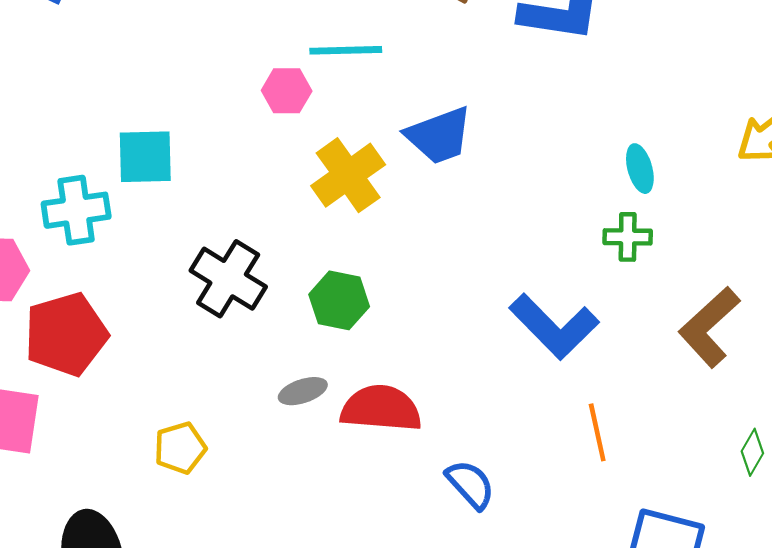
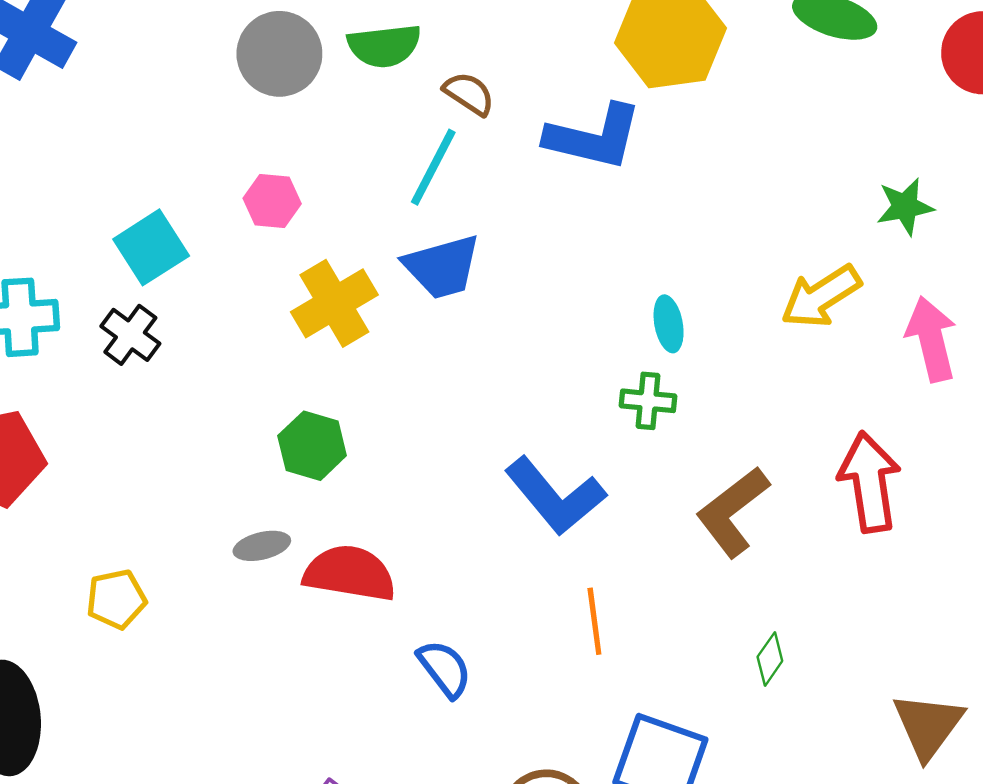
cyan line: (346, 50) -> (433, 167), moved, turned -66
cyan square: (145, 157) -> (151, 247), moved, turned -36
black cross: (228, 279) -> (130, 335), moved, size x0.7

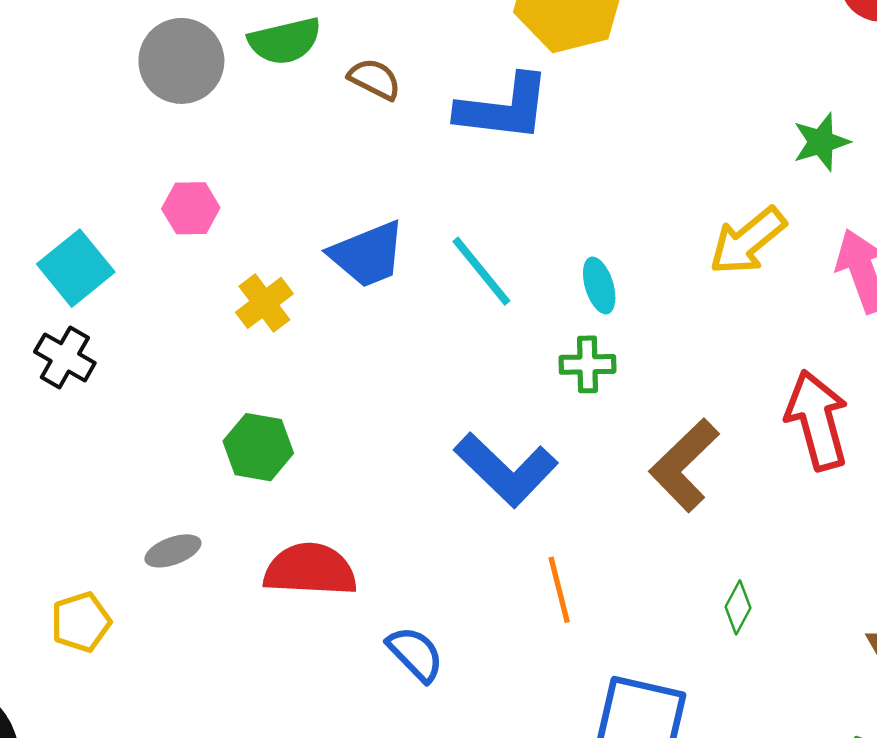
cyan line: (433, 167) -> (481, 271), moved, turned -60
yellow cross: (334, 303) -> (264, 303), size x0.7
gray ellipse: (262, 546) -> (173, 551), moved

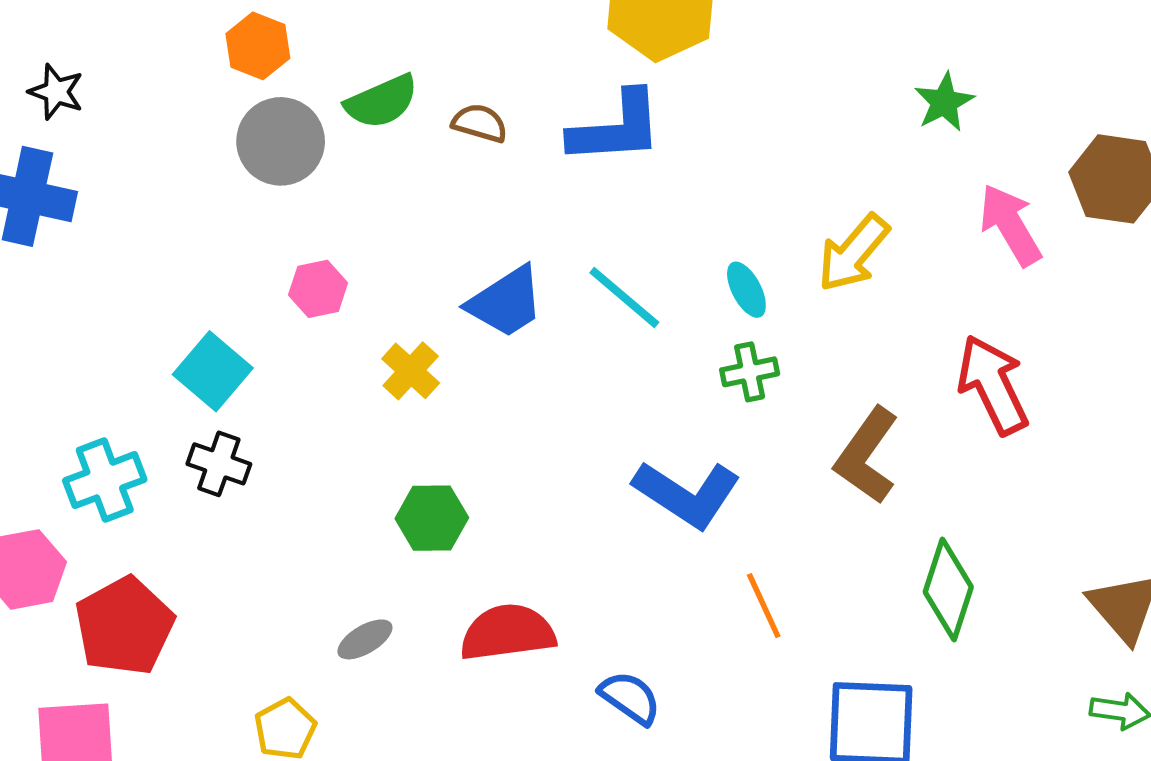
yellow arrow: (748, 241) -> (853, 253), moved
green diamond: (738, 607) -> (948, 589), size x1.8

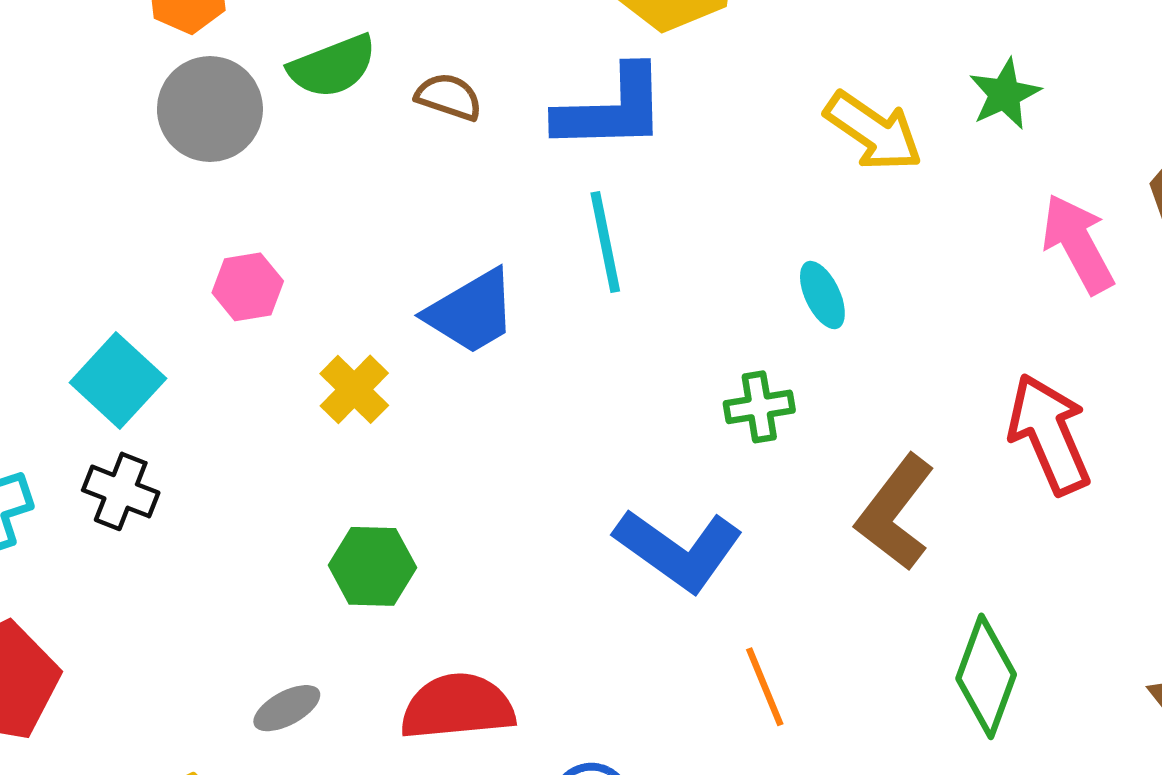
yellow arrow: (853, 253) -> (873, 131), moved, turned -98
cyan ellipse: (746, 290) -> (822, 295), moved
cyan line: (624, 297) -> (605, 242), moved, turned 36

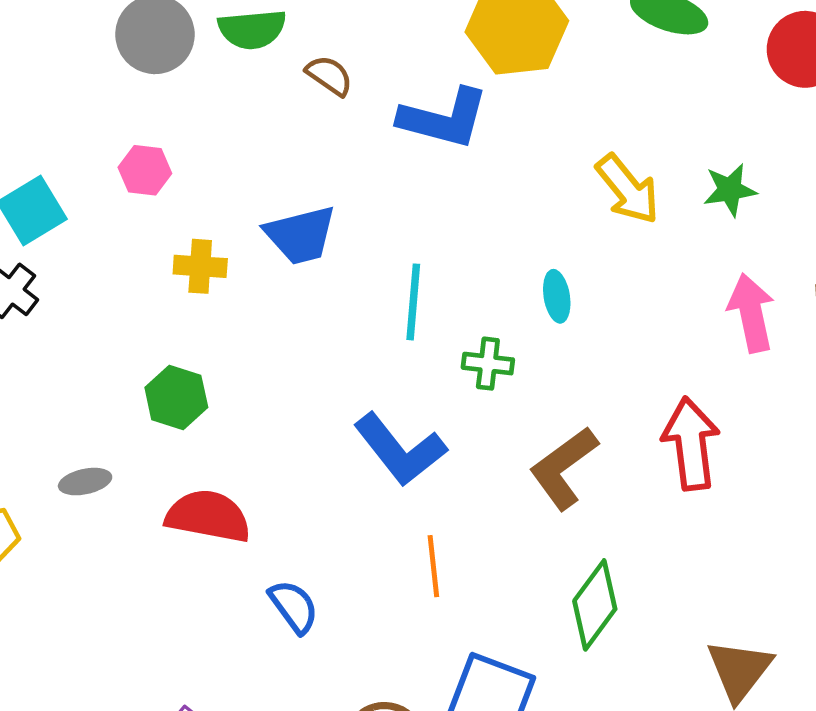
cyan line: (605, 242) -> (413, 302), moved
yellow cross: (354, 389) -> (200, 266), turned 33

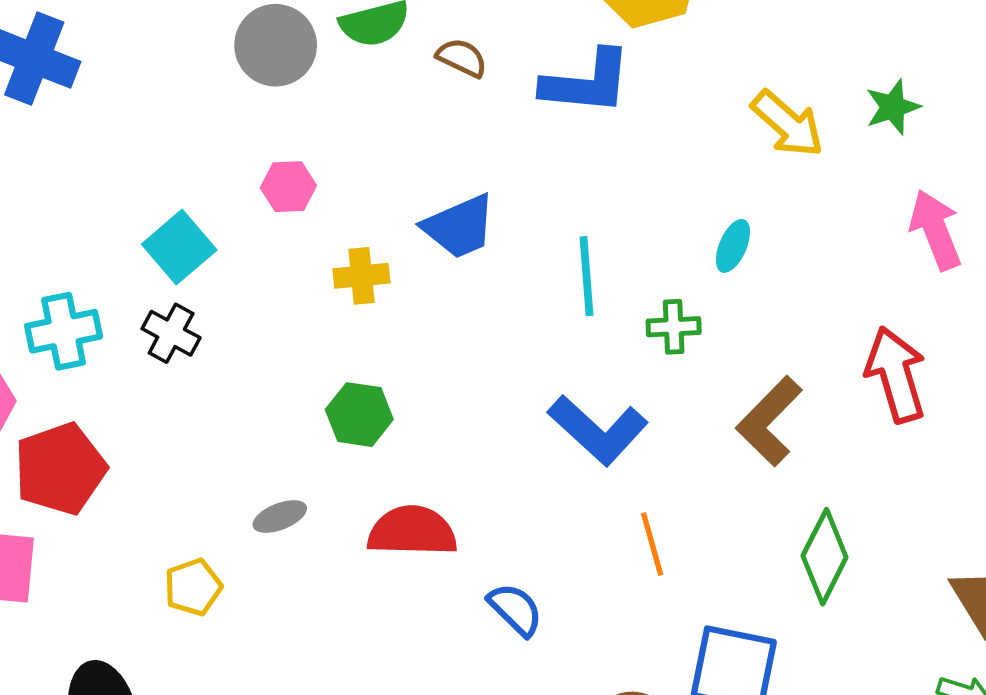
cyan ellipse: (557, 296) -> (733, 246), turned 42

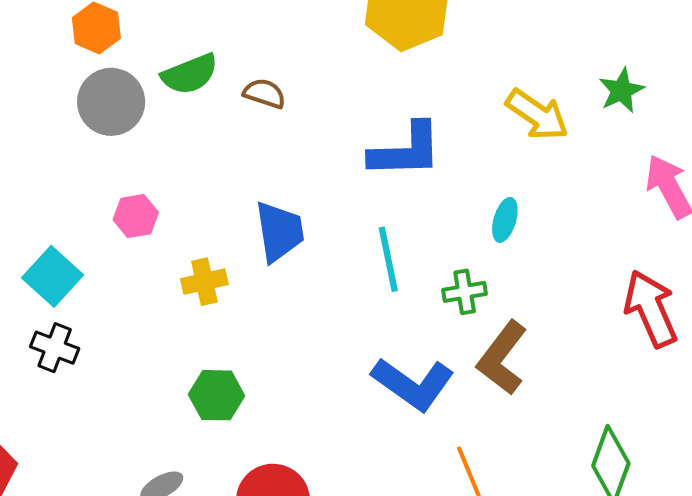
blue L-shape: (587, 82) -> (406, 151), moved
blue trapezoid: (459, 226) -> (279, 232), turned -68
brown L-shape: (769, 421) -> (502, 358), moved

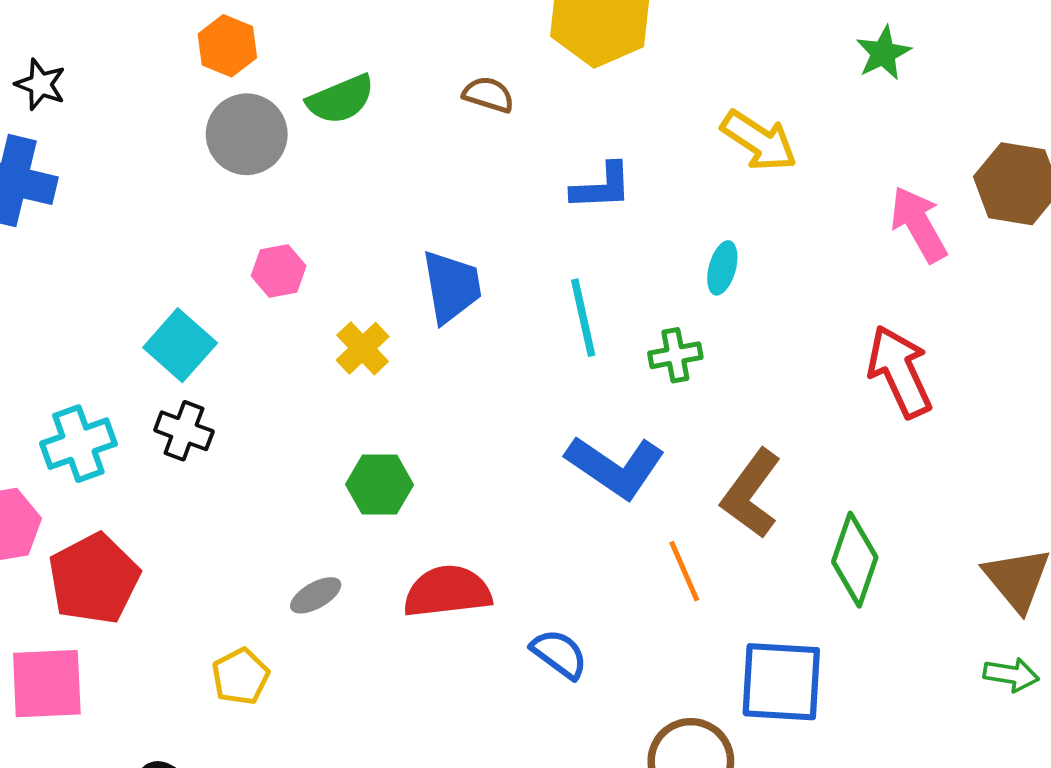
green star: (621, 90) -> (883, 53), moved
brown semicircle: (264, 93) -> (488, 95), moved
blue L-shape: (406, 151) -> (602, 187), size x0.7
yellow cross: (204, 282) -> (363, 348), turned -30
brown L-shape: (502, 358) -> (751, 494), moved

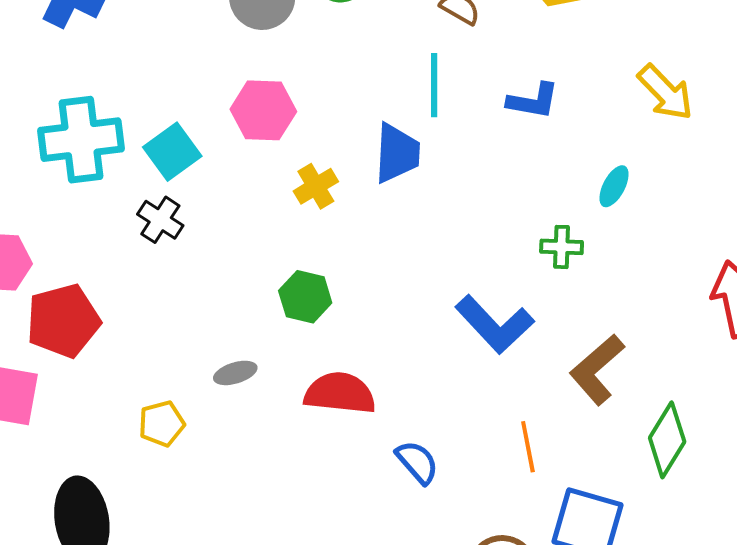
pink hexagon: (279, 271) -> (263, 110), size x1.5
cyan line: (583, 318) -> (434, 85), moved
cyan cross: (78, 444) -> (81, 140), moved, size x1.4
orange line: (684, 571) -> (528, 447), moved

